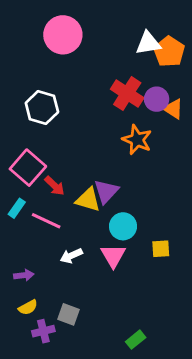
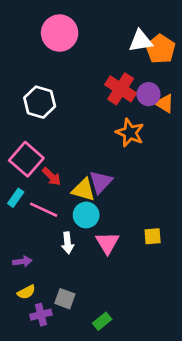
cyan circle: (123, 226) -> (86, 215), moved
white arrow: (71, 256) -> (68, 243), turned -72
green rectangle: (136, 340) -> (102, 321), moved

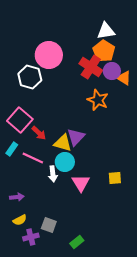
pink circle: (60, 33) -> (49, 55), moved
orange pentagon: (160, 49) -> (104, 51), moved
white arrow: (68, 243) -> (53, 174), moved

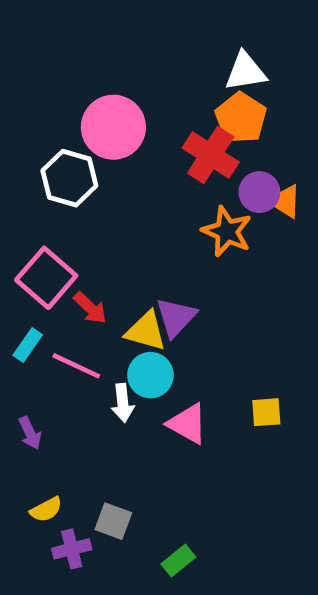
purple circle: (112, 71) -> (259, 192), moved
orange triangle: (124, 78) -> (285, 201), moved
pink triangle: (81, 183) -> (188, 424), turned -30
purple arrow: (17, 197) -> (30, 433), moved, turned 72

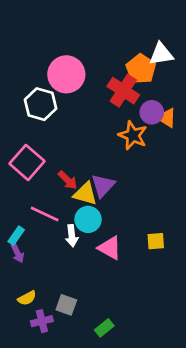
white triangle: (245, 72) -> (161, 54), moved
red arrow: (90, 308) -> (68, 180), moved
cyan rectangle: (28, 345) -> (16, 236), moved

